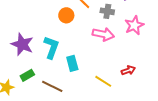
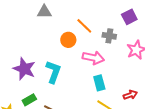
pink arrow: (103, 34) -> (93, 58), moved
cyan rectangle: (72, 63) -> (99, 83), moved

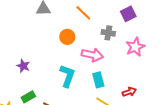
orange line: (84, 26) -> (83, 13), moved
purple star: (24, 69) -> (23, 66), size x0.6
cyan L-shape: (53, 72) -> (67, 76), moved

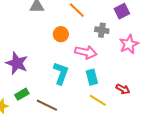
purple star: (23, 66) -> (17, 63), size x1.6
red arrow: (129, 92) -> (123, 89), turned 48

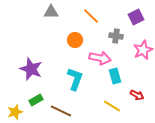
cyan rectangle: (92, 77) -> (115, 76), moved

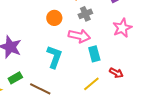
gray cross: (116, 36) -> (85, 14), moved, turned -32
yellow line: (112, 106) -> (91, 84), turned -72

